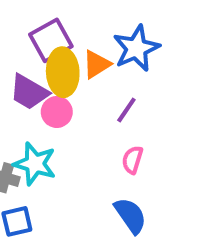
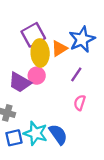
purple trapezoid: (29, 92) -> (20, 82), moved
cyan star: (35, 164) -> (36, 133), moved
blue semicircle: (130, 215) -> (58, 134), moved

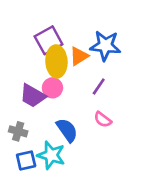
blue star: (82, 39) -> (105, 46), turned 30
pink semicircle: (80, 103) -> (103, 120), turned -70
blue semicircle: (58, 134) -> (67, 130), moved

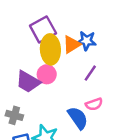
blue star: (105, 46) -> (87, 41), moved, size x0.7
pink semicircle: (103, 120) -> (94, 104), turned -56
blue semicircle: (67, 130) -> (78, 118), moved

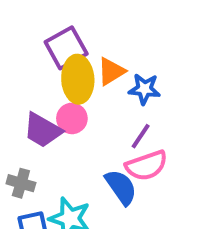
blue star: (87, 41) -> (144, 89), moved
purple line: (90, 73) -> (141, 136), moved
pink semicircle: (94, 104) -> (146, 166), size x1.5

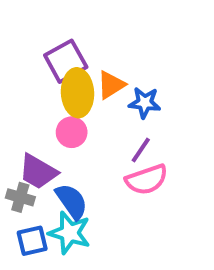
purple trapezoid: (42, 130) -> (38, 172), moved
blue semicircle: (121, 187) -> (72, 201), moved

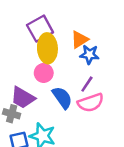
orange triangle: (111, 85) -> (80, 40), moved
blue semicircle: (72, 201) -> (62, 98), moved

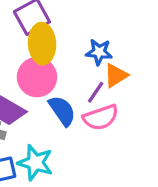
orange triangle: (80, 40) -> (116, 75), moved
pink circle: (44, 73) -> (37, 77), size x1.5

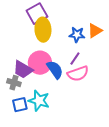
orange triangle: (116, 75) -> (95, 31), moved
pink circle: (37, 77) -> (40, 63), moved

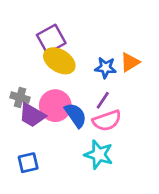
yellow ellipse: (43, 30) -> (59, 61), turned -55
gray cross: (14, 83) -> (20, 97), moved
cyan star: (39, 101) -> (99, 155), moved

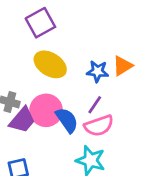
purple square: (51, 39) -> (40, 23), moved
purple trapezoid: (32, 115) -> (22, 120), turned -80

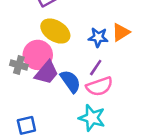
pink circle: (46, 110) -> (38, 55), moved
purple trapezoid: (22, 120) -> (47, 73), moved

